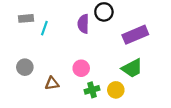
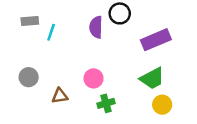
yellow circle: (116, 90) -> (162, 105), moved

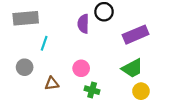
gray rectangle: (30, 21) -> (26, 18), size x1.6
cyan line: (51, 32) -> (44, 43), moved
green cross: (106, 103) -> (92, 90), turned 32

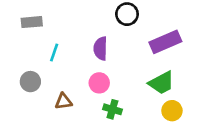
gray rectangle: (26, 18) -> (32, 22), size x0.7
purple semicircle: (83, 24) -> (101, 48), moved

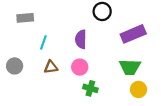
gray circle: (30, 82) -> (15, 66), moved
green trapezoid: (161, 83) -> (130, 67), turned 30
brown triangle: (63, 101) -> (51, 67), moved

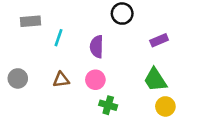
purple rectangle: (133, 34) -> (159, 40), size x0.6
cyan line: (43, 42) -> (59, 38), moved
green trapezoid: (130, 67) -> (155, 80), turned 55

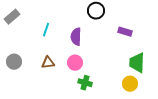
gray rectangle: (31, 21) -> (12, 17), moved, turned -35
purple rectangle: (159, 40) -> (125, 32), turned 40
green trapezoid: (155, 80) -> (137, 63), moved, turned 35

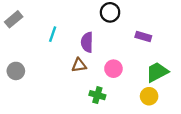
brown triangle: (48, 63) -> (79, 65), moved
pink circle: (75, 63) -> (113, 69), moved
green trapezoid: (137, 63) -> (157, 72), turned 60

